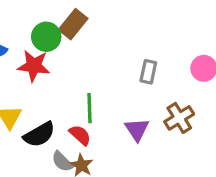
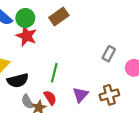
green circle: (46, 37) -> (25, 18), moved
gray rectangle: (148, 72) -> (109, 54), moved
red semicircle: (80, 135) -> (50, 98), moved

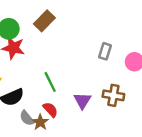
green line: (54, 73) -> (50, 82), turned -30
brown cross: (109, 95) -> (113, 95), turned 36

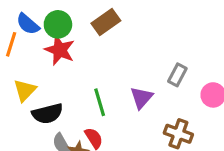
purple triangle: (82, 101) -> (141, 98), moved

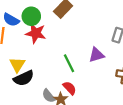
purple triangle: (141, 98) -> (96, 55), turned 42
black semicircle: (47, 114) -> (24, 78), moved

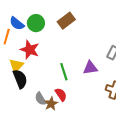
red star: (36, 33) -> (30, 50), moved
black semicircle: (24, 78) -> (20, 79), turned -96

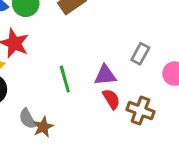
red semicircle: (61, 94) -> (111, 99), moved

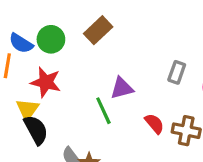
purple triangle: (105, 75) -> (122, 88), moved

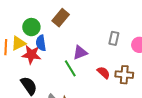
blue semicircle: (21, 43) -> (41, 43), moved, turned 56
yellow triangle: (27, 110) -> (18, 43), moved, turned 35

